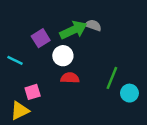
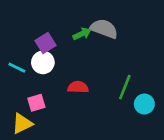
gray semicircle: (93, 25) -> (104, 29), size x1.5
green arrow: (73, 30) -> (82, 34), size x0.6
white circle: (63, 56) -> (43, 62), moved

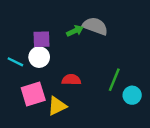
purple square: (45, 43) -> (42, 39), turned 30
pink square: (36, 103) -> (33, 94), size x1.5
yellow triangle: (22, 124) -> (57, 106), moved

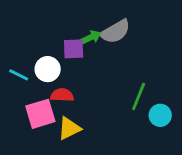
gray semicircle: (95, 26) -> (115, 32), turned 130
purple square: (42, 39) -> (74, 49), moved
red semicircle: (71, 80) -> (62, 95), moved

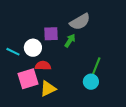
green arrow: (91, 37) -> (70, 41), moved, turned -32
cyan circle: (160, 115) -> (91, 82), moved

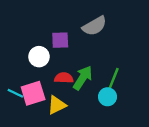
green arrow: (70, 41) -> (83, 78), moved, size x1.5
cyan line: (13, 52) -> (15, 93), moved
red semicircle: (43, 66) -> (64, 78), moved

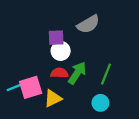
white circle: (39, 57) -> (61, 51), moved
cyan line: (15, 93) -> (14, 87), turned -48
cyan circle: (107, 97) -> (100, 103), moved

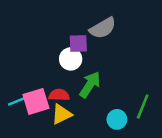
purple square: (56, 38) -> (78, 44), moved
red semicircle: (59, 73) -> (59, 95), moved
green line: (106, 74) -> (143, 107), moved

